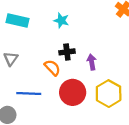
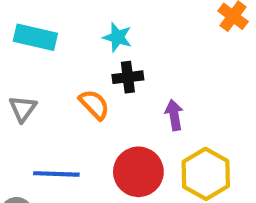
black cross: (67, 52) -> (128, 77), moved
orange semicircle: (52, 68) -> (94, 105), moved

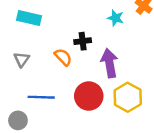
cyan star: (117, 37) -> (116, 18), moved
purple arrow: (174, 115) -> (109, 63), size x1.6

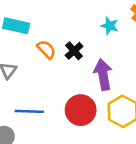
black cross: (83, 41) -> (74, 51), turned -35
orange semicircle: (63, 57) -> (46, 49), moved

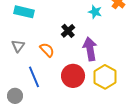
orange semicircle: (46, 49) -> (47, 50), moved
blue line: (29, 111) -> (34, 77), turned 65

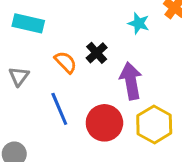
orange semicircle: (47, 50) -> (66, 62), moved
blue line: (34, 77) -> (59, 109), moved

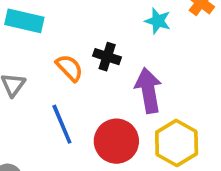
black cross: (97, 53) -> (107, 57), turned -30

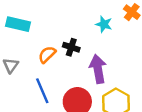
orange semicircle: (69, 68) -> (47, 54), turned -90

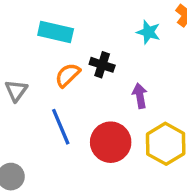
cyan rectangle: (18, 24) -> (56, 32), moved
purple arrow: (98, 69) -> (140, 96), size x0.6

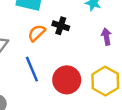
purple arrow: (140, 96) -> (106, 37), moved

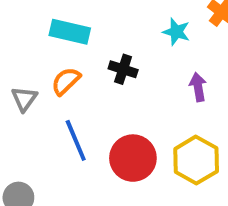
orange semicircle: (37, 33) -> (66, 81), moved

